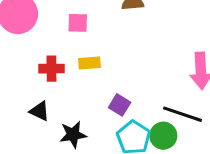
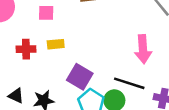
purple square: (120, 105) -> (80, 77), size x1.5
black triangle: (40, 111) -> (16, 96), moved

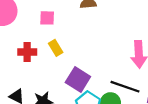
yellow rectangle: (56, 44) -> (56, 48), turned 63

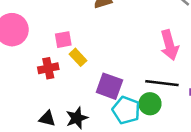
pink square: (47, 18) -> (63, 40), moved

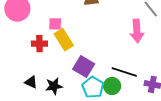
pink arrow: (169, 45) -> (137, 31), moved
yellow rectangle: (78, 57) -> (64, 40), size x1.5

